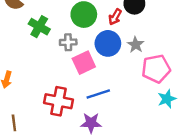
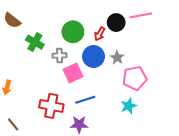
cyan star: (167, 99) -> (129, 106), moved
brown line: (14, 123) -> (13, 124), turned -32

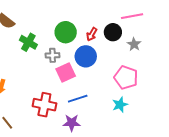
black circle: (116, 23) -> (113, 32), moved
gray star: (117, 58) -> (134, 44), moved
pink pentagon: (135, 78) -> (126, 77), turned 30

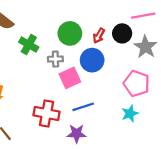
gray star: (134, 44) -> (145, 47), size x1.5

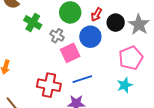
black circle: (122, 33) -> (116, 23), moved
gray cross: (55, 59) -> (57, 36), turned 32
pink pentagon: (137, 83) -> (131, 58), turned 30

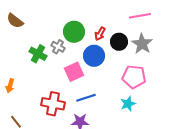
green cross: (33, 23) -> (38, 54), moved
gray cross: (57, 36) -> (58, 47), moved
pink pentagon: (131, 58) -> (134, 77), turned 30

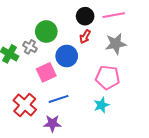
red arrow: (100, 34) -> (85, 37), moved
black circle: (119, 42) -> (85, 16), moved
gray star: (142, 44) -> (116, 44), turned 30
red cross: (53, 104) -> (25, 105), turned 30

